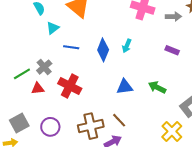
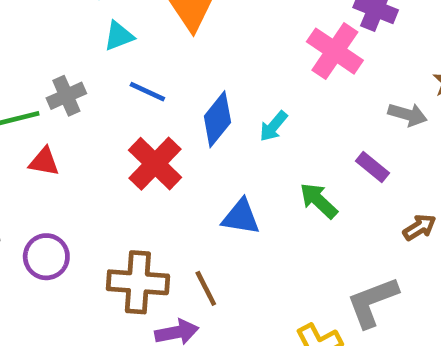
gray arrow: (174, 17) -> (408, 115), moved
gray cross: (44, 67) -> (66, 96), moved
red cross: (70, 86) -> (155, 164), moved
green arrow: (157, 87) -> (319, 201), moved

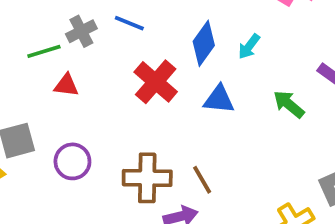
blue line: (147, 92) -> (129, 23), moved
blue triangle: (241, 217) -> (219, 99), moved

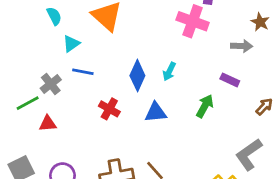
red cross: (156, 82) -> (109, 109), size x0.7
green arrow: (289, 104) -> (205, 106), turned 90

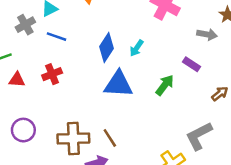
gray cross: (51, 84) -> (25, 25), moved
red cross: (109, 109) -> (52, 74), moved, turned 30
blue triangle: (156, 112) -> (118, 84), size x1.4

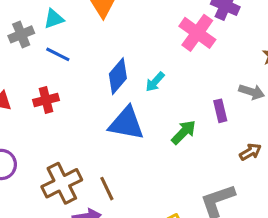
gray arrow: (207, 34) -> (252, 92), moved
purple rectangle: (191, 64) -> (220, 111), turned 36
brown cross: (73, 139) -> (62, 183), turned -32

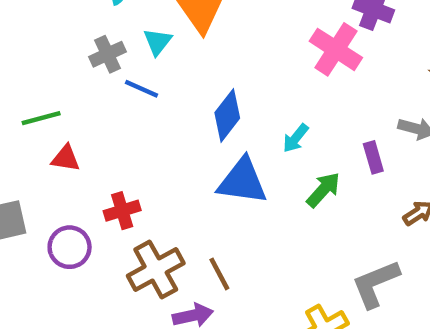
cyan triangle: (54, 19) -> (158, 42), moved, turned -30
gray cross: (21, 34) -> (108, 54), moved
cyan arrow: (155, 82) -> (296, 138), moved
red cross: (46, 100) -> (122, 211), moved

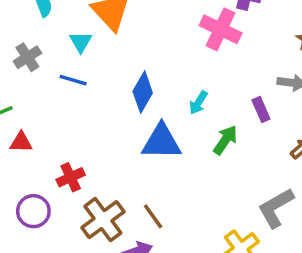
gray cross: (108, 54) -> (27, 57), moved

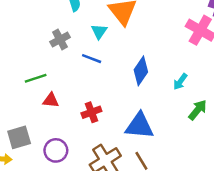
blue triangle: (161, 142) -> (139, 126), moved
red cross: (71, 177) -> (91, 112), moved

